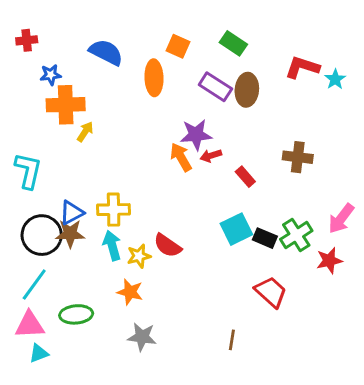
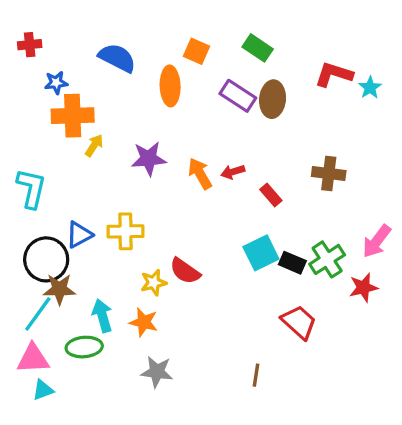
purple star: (196, 135) -> (149, 159), moved
brown star: (70, 234) -> (59, 289), moved
cyan arrow: (112, 246) -> (102, 316), moved

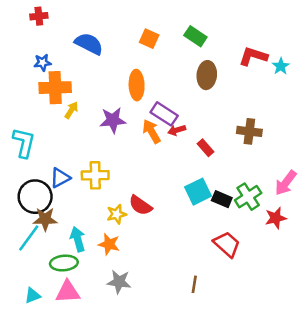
red cross: (30, 45) -> (39, 16), moved
orange ellipse: (170, 86) -> (137, 85), moved
purple rectangle: (238, 96) -> (164, 114), moved
pink triangle: (33, 359) -> (68, 292), moved

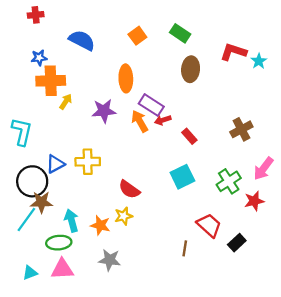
orange square: (149, 39) -> (137, 36), turned 30
brown cross: (249, 131) -> (241, 129), moved, turned -35
black rectangle: (222, 199) -> (237, 243), moved, turned -66
yellow star: (117, 214) -> (124, 216), moved
brown line: (194, 284) -> (185, 248), moved

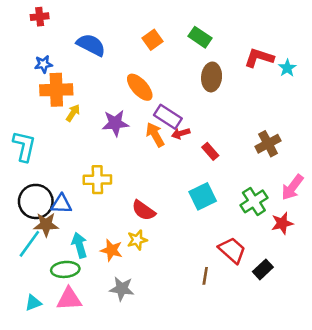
orange ellipse: (126, 78) -> (140, 87), turned -40
blue triangle: (55, 164) -> (61, 204), moved, turned 30

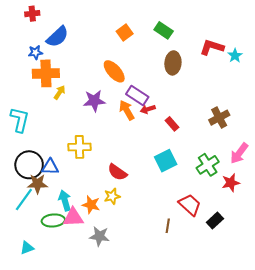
blue semicircle: (91, 45) -> (57, 37), moved, turned 110
pink triangle: (69, 299) -> (73, 217), moved

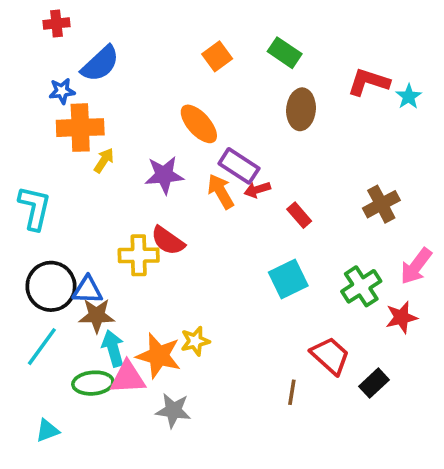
red semicircle: (117, 172) -> (168, 241), moved
brown star: (37, 184) -> (97, 316), moved
orange star: (91, 205) -> (159, 356), size x1.4

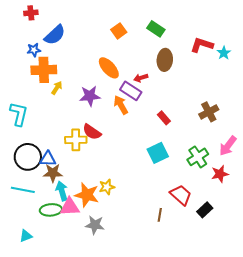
red arrow: (257, 190) -> (141, 78), moved
cyan line: (42, 347) -> (23, 190), turned 65

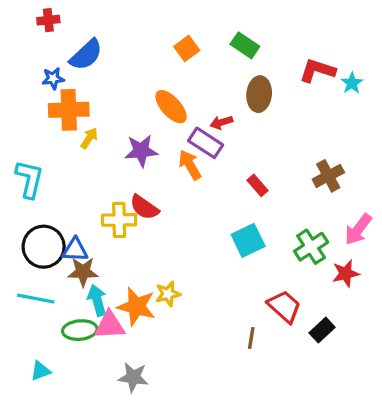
gray star: (95, 225) -> (133, 377), moved

